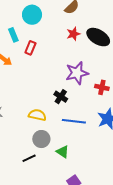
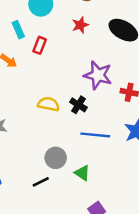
red star: (73, 34) -> (80, 25), moved
purple star: (77, 73) -> (98, 75), turned 30
yellow semicircle: (37, 115) -> (49, 104), moved

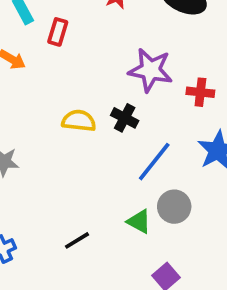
blue line: (95, 135) -> (154, 162), turned -52
gray circle: (56, 158) -> (174, 207), moved

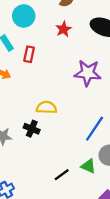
black cross: (125, 118) -> (32, 129), moved
black line: (77, 240) -> (62, 175), moved

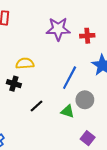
black line: (62, 175) -> (36, 106), moved

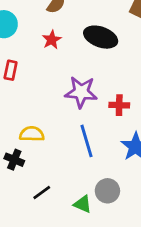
blue line: (70, 78) -> (87, 141), moved, turned -50

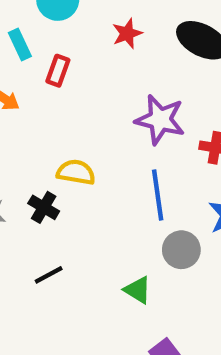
gray circle: (107, 191) -> (181, 250), moved
black line: (42, 193) -> (49, 275), moved

